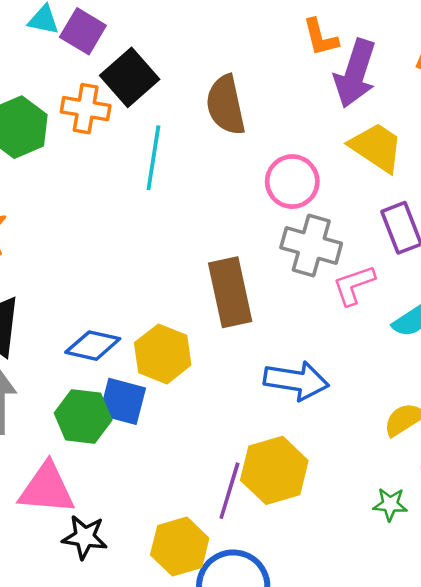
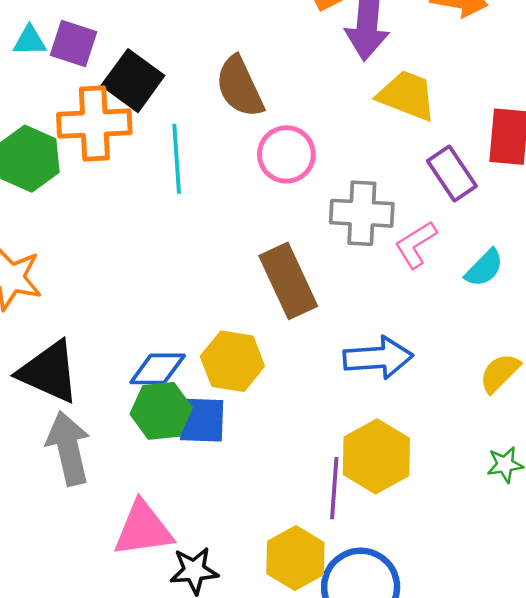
orange cross: (86, 109) -> (94, 124), size x1.4
pink circle: (292, 182) -> (286, 154), moved
green hexagon: (83, 417) -> (161, 411), moved

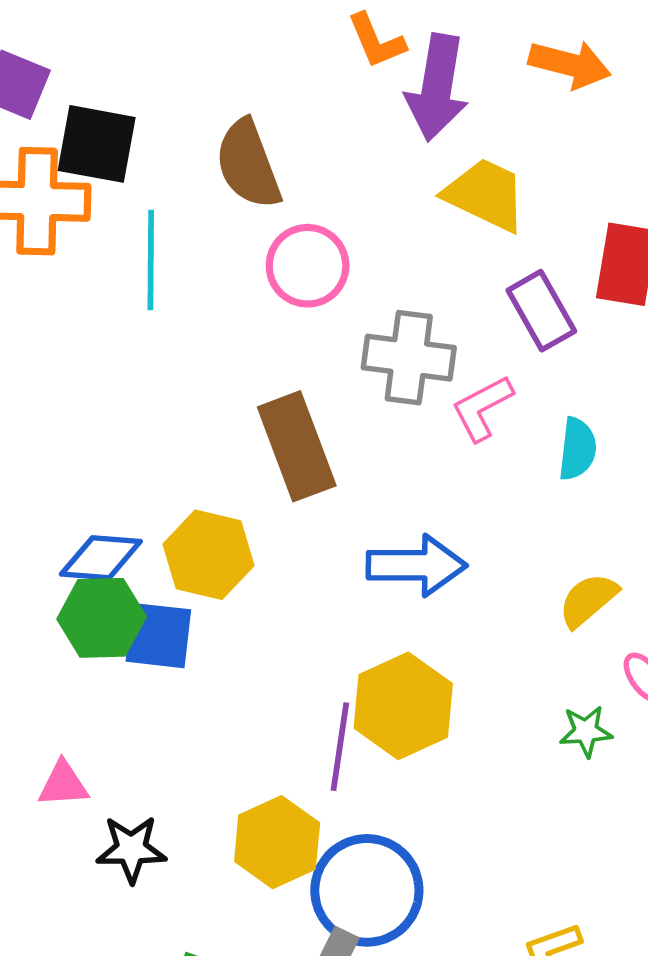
black square: (133, 81) -> (97, 144), turned -30
cyan semicircle: (484, 268) -> (577, 449), turned -42
pink triangle: (143, 529) -> (63, 784), size x0.6

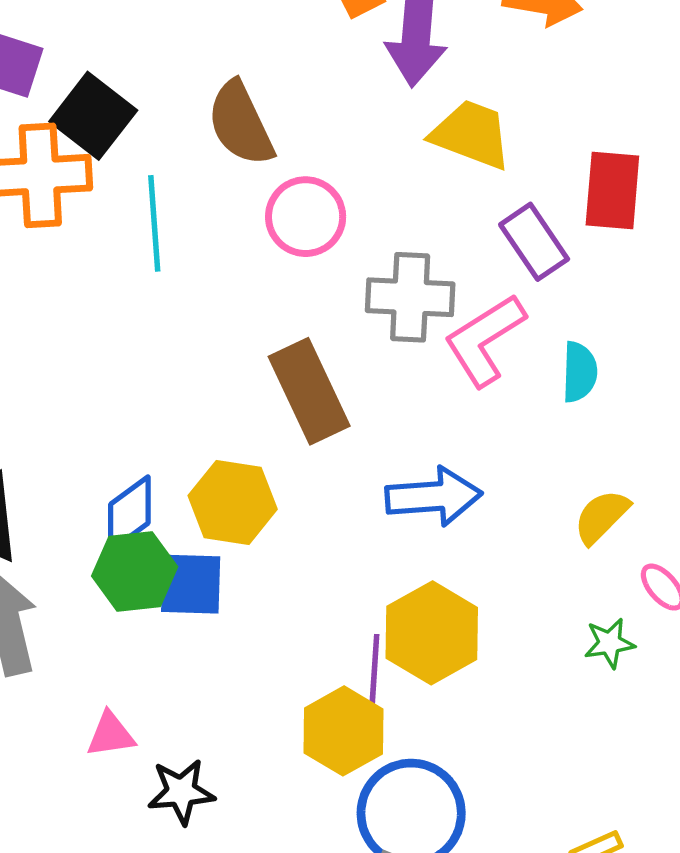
black square: (97, 144) -> (93, 116), turned 32
pink L-shape: (482, 408) -> (485, 340), size x1.4
blue diamond: (101, 558) -> (129, 514), turned -36
yellow hexagon: (277, 842) -> (344, 731), moved

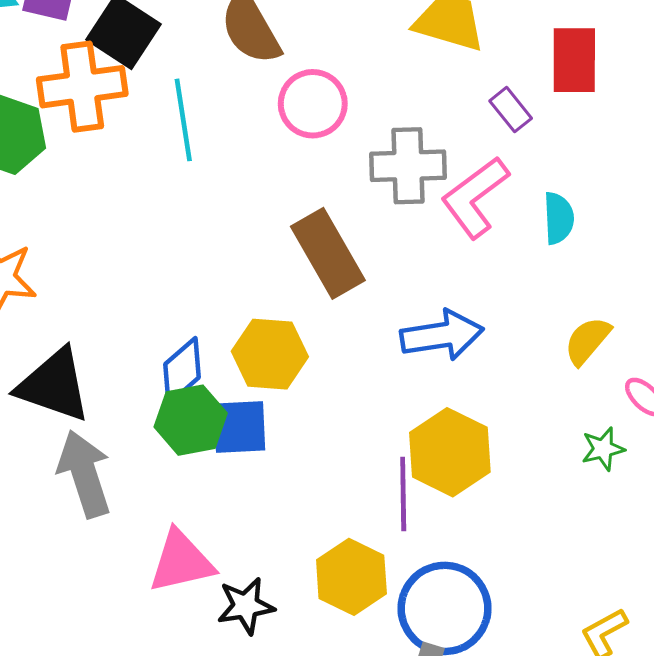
purple rectangle: (534, 242) -> (511, 110), size x0.7
yellow hexagon: (344, 731) -> (351, 577), moved
pink triangle: (111, 735) -> (181, 562), size x1.6

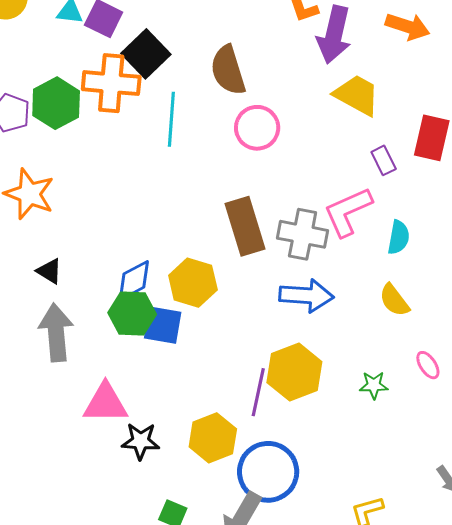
gray cross: (408, 166) -> (303, 234), moved
yellow semicircle: (587, 341) -> (394, 300), moved, turned -90
black triangle: (54, 385) -> (49, 271), size x0.5
green star: (603, 449) -> (374, 385), moved

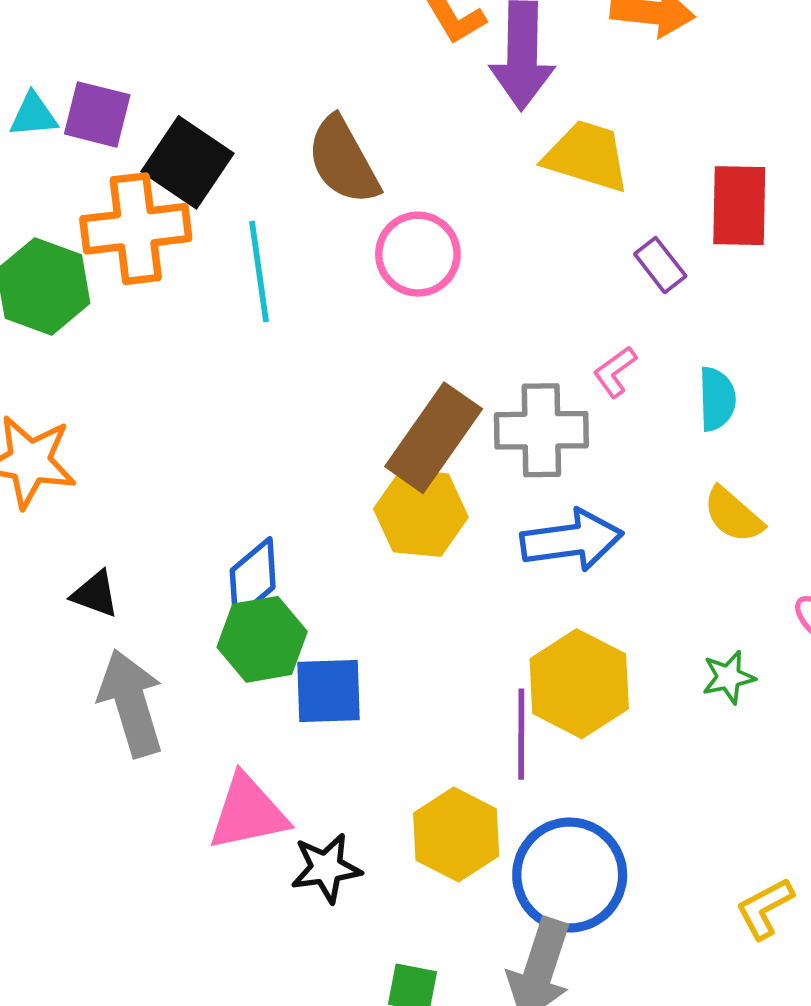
pink L-shape: (348, 212) -> (615, 372), size x0.5
brown rectangle: (245, 226) -> (434, 438), turned 64
yellow hexagon: (193, 283) -> (421, 513), moved
blue square: (163, 325) -> (328, 691), moved

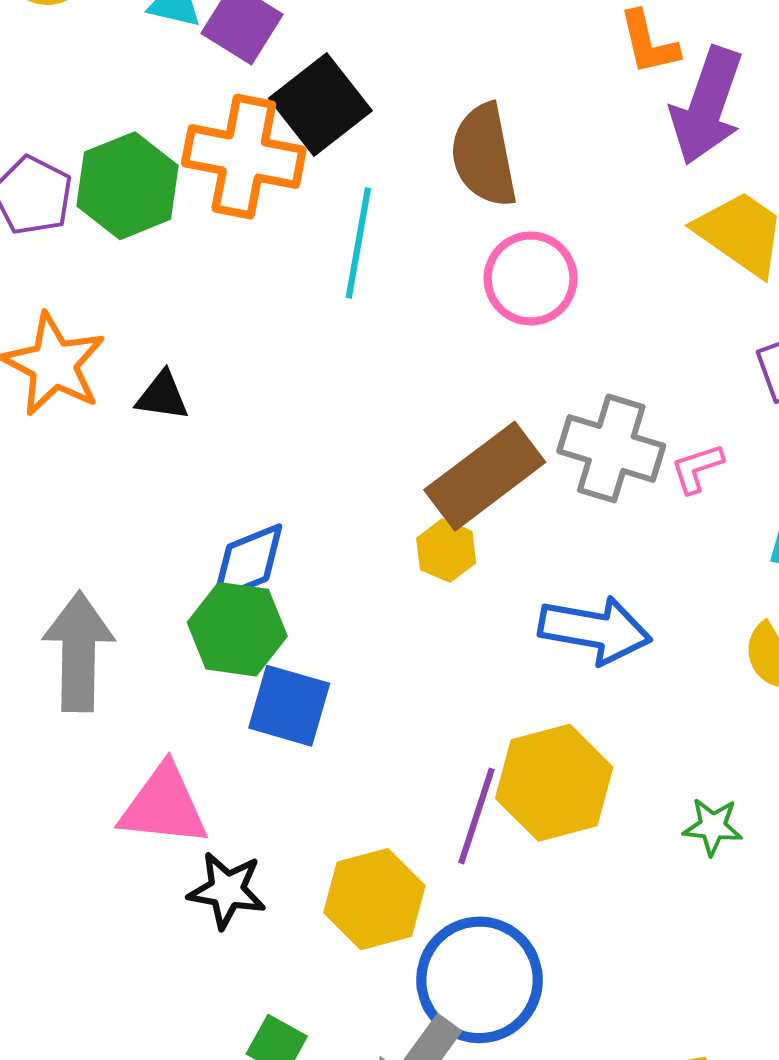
gray cross: (541, 430) -> (611, 448), moved
yellow hexagon: (421, 513) -> (446, 551), size x0.6
black triangle: (95, 594) -> (162, 396), moved, turned -30

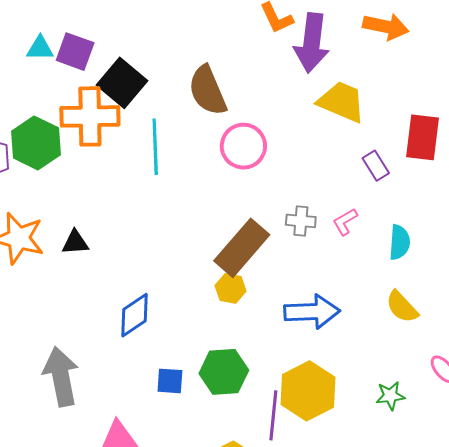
gray cross: (611, 448) -> (301, 221), size x0.6
green hexagon: (237, 629) -> (224, 372), moved
blue square: (289, 706) -> (170, 381), size x0.7

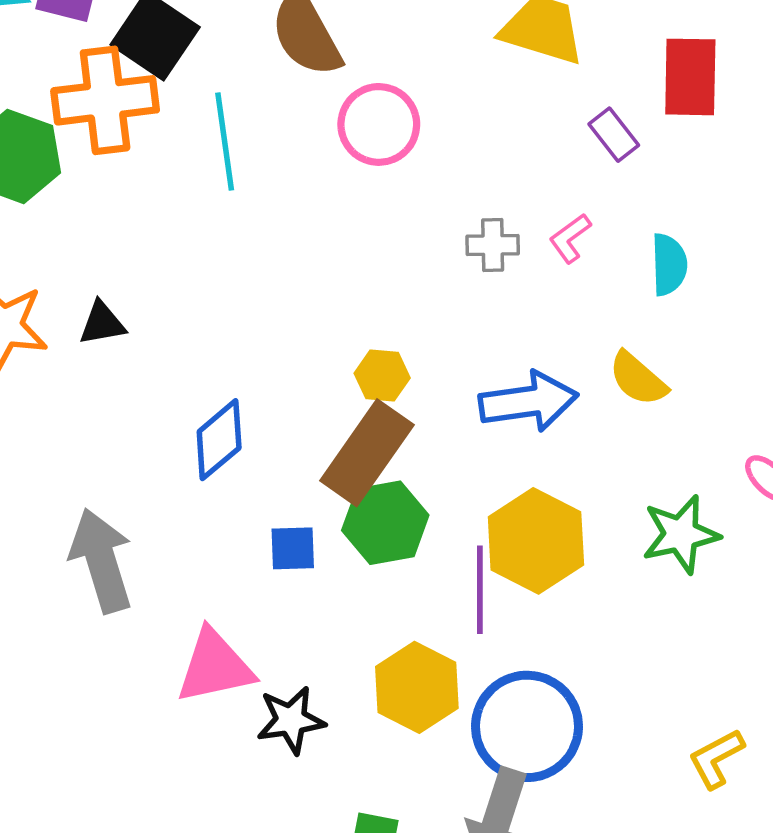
brown rectangle: (242, 248) -> (367, 453), moved
yellow semicircle: (402, 307) -> (638, 379), moved
green star: (390, 396) -> (681, 534), size x1.5

